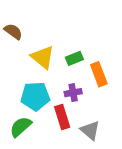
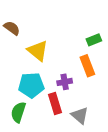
green rectangle: (74, 58) -> (94, 40), moved
green semicircle: (21, 127) -> (18, 112), turned -30

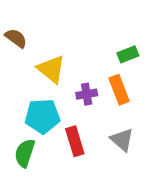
purple cross: (65, 82) -> (87, 94), moved
gray triangle: (80, 115) -> (122, 140), moved

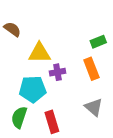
yellow triangle: (51, 69) -> (39, 53), turned -40
purple cross: (87, 94) -> (58, 72), moved
red rectangle: (75, 141) -> (52, 122), moved

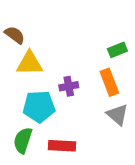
yellow triangle: (39, 53) -> (30, 63), moved
gray triangle: (94, 107) -> (117, 115), moved
red rectangle: (52, 122) -> (62, 146), turned -70

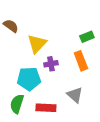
yellow triangle: (30, 63) -> (37, 44), moved, turned -45
gray triangle: (117, 115) -> (75, 95), moved

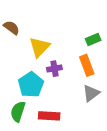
cyan pentagon: (29, 79) -> (31, 85), turned -30
gray triangle: (75, 95) -> (91, 93), moved, turned 42

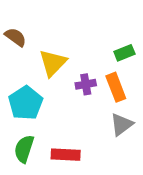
purple cross: (54, 69) -> (86, 84), moved
cyan pentagon: (31, 85) -> (26, 103), moved

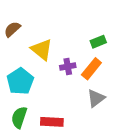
brown semicircle: (15, 37) -> (12, 29), turned -78
yellow triangle: (53, 63) -> (42, 50), turned -35
orange rectangle: (116, 87) -> (91, 69), turned 60

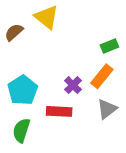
yellow triangle: (42, 50) -> (47, 17), moved
purple cross: (68, 67) -> (73, 85), moved, turned -35
red rectangle: (52, 122) -> (59, 111), moved

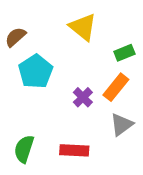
yellow triangle: (47, 17) -> (83, 27), moved
cyan pentagon: (23, 90) -> (36, 71), moved
red rectangle: (59, 111) -> (74, 150), moved

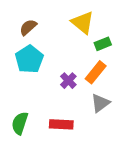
yellow triangle: (83, 27) -> (83, 23), moved
brown semicircle: (15, 37) -> (28, 27), moved

